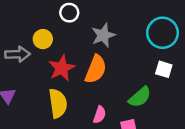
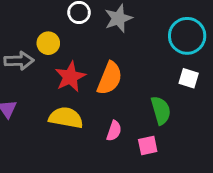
gray star: (103, 35) -> (118, 18), moved
green semicircle: (140, 97) -> (161, 110), turned -65
yellow semicircle: (58, 103) -> (66, 118), turned -72

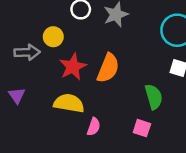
pink semicircle: (114, 131) -> (94, 127), moved
pink square: (148, 145) -> (142, 128), turned 30

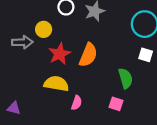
purple triangle: (17, 95) -> (14, 108), moved, turned -40

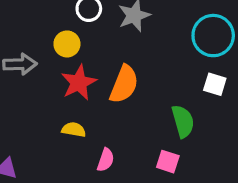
yellow circle: (44, 29) -> (67, 44), moved
yellow semicircle: (56, 84) -> (74, 130), size x0.6

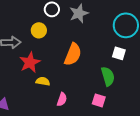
red star: (79, 83) -> (30, 62), moved
white square: (215, 84) -> (119, 53), moved

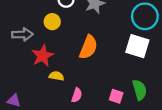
white square: (119, 53) -> (137, 46), size x1.6
green semicircle: (108, 76) -> (140, 90), moved

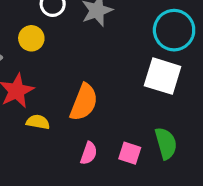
orange semicircle: (88, 47) -> (84, 102), moved
pink semicircle: (77, 95) -> (89, 153), moved

